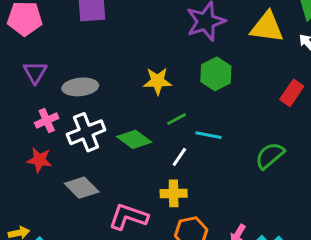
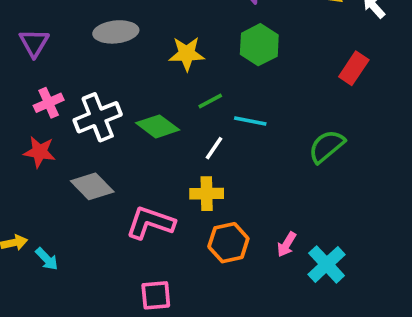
gray ellipse: (80, 87) -> (116, 32), moved

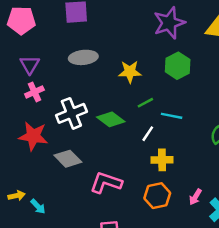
pink cross: (49, 103) -> (34, 92), moved
red star: (40, 152) -> (33, 136), size x1.4
yellow cross: (207, 194) -> (162, 160), moved

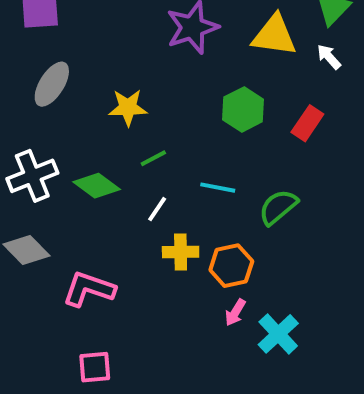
gray ellipse: (83, 57) -> (52, 84), turned -52
green hexagon: (178, 66) -> (243, 109), moved
cyan line: (172, 116) -> (218, 188), moved
orange hexagon: (157, 196) -> (231, 266), moved

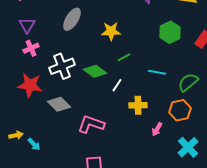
white line: (157, 209) -> (117, 85), moved
orange hexagon: (231, 266) -> (180, 110), moved
pink arrow: (235, 312) -> (157, 129), moved

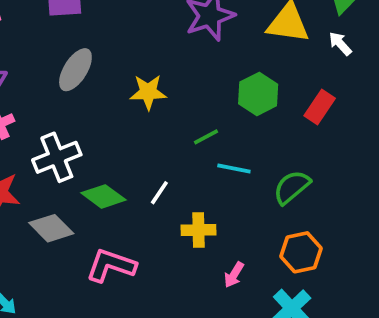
green line: (124, 57) -> (206, 137), moved
green diamond: (95, 71) -> (103, 196), moved
orange hexagon: (180, 110) -> (301, 252), moved

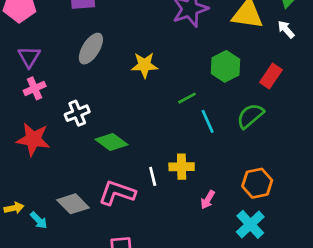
white cross: (57, 157) -> (77, 113), size x0.7
cyan line: (234, 168) -> (208, 121), turned 55
green semicircle: (292, 187) -> (250, 116), moved
white line: (159, 193) -> (153, 176), moved, turned -48
gray diamond: (51, 228) -> (73, 204), moved

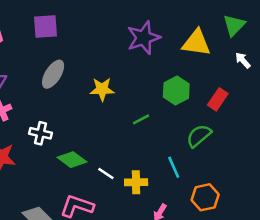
white arrow: (286, 29) -> (243, 60), moved
white cross: (77, 113) -> (40, 133), turned 35
cyan line: (208, 121) -> (174, 167), moved
white line: (153, 176) -> (106, 173), moved, turned -42

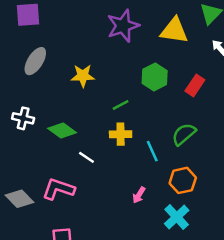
green semicircle: (199, 136) -> (184, 134), moved
green diamond: (72, 160) -> (62, 131), moved
yellow cross: (136, 182) -> (121, 134), moved

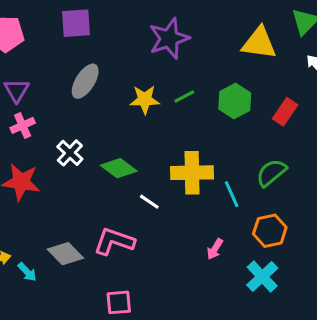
purple star: (123, 26) -> (169, 38), moved
green line: (121, 105) -> (184, 96), moved
white cross: (23, 118) -> (70, 153), turned 30
yellow cross: (121, 134) -> (192, 173), size x1.5

